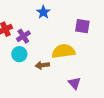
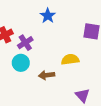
yellow semicircle: (63, 51) -> (70, 59), size x0.7

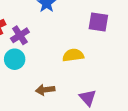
brown arrow: (47, 75) -> (45, 90), moved

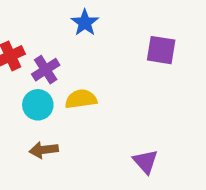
yellow semicircle: (73, 55) -> (81, 99), moved
brown arrow: (45, 90) -> (44, 150), moved

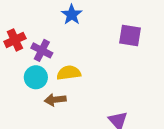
purple cross: (46, 70) -> (42, 50), turned -30
brown arrow: (44, 150) -> (55, 100), moved

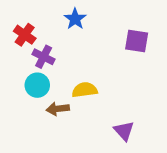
red cross: (15, 40) -> (25, 35), moved, turned -30
yellow semicircle: (69, 73) -> (85, 90), moved

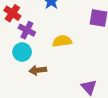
yellow semicircle: (85, 90) -> (62, 41), moved

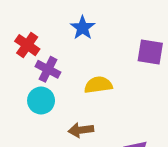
brown arrow: (38, 70) -> (81, 130), moved

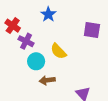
yellow semicircle: (98, 85) -> (58, 51), turned -126
cyan circle: (41, 101) -> (36, 61), moved

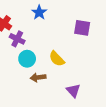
yellow semicircle: (58, 51) -> (57, 59), moved

